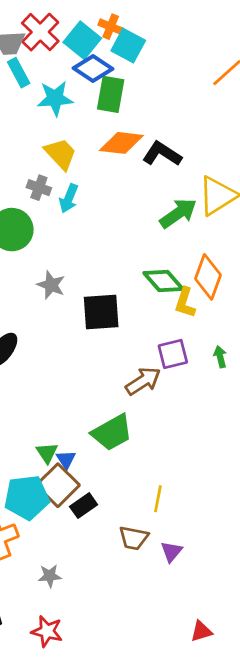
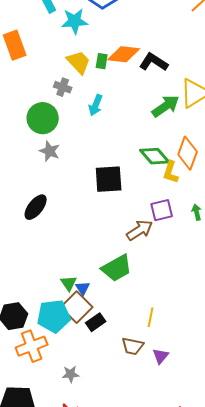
green rectangle: (111, 94) -> (102, 61), moved, size x0.6
cyan arrow: (69, 198) -> (96, 105), moved
gray star: (51, 285) -> (50, 151), moved

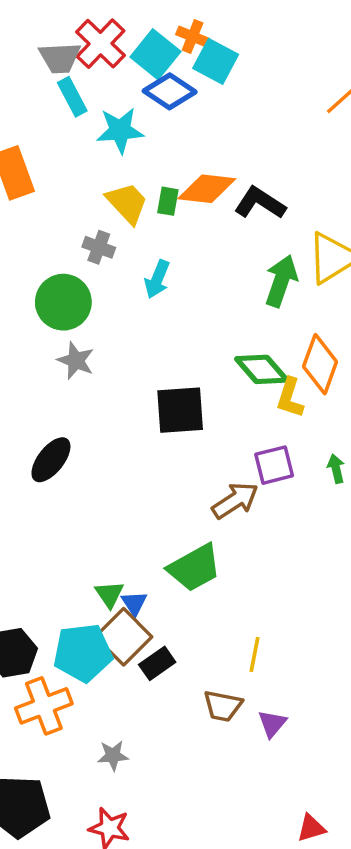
green arrow: (166, 106) -> (281, 281), turned -36

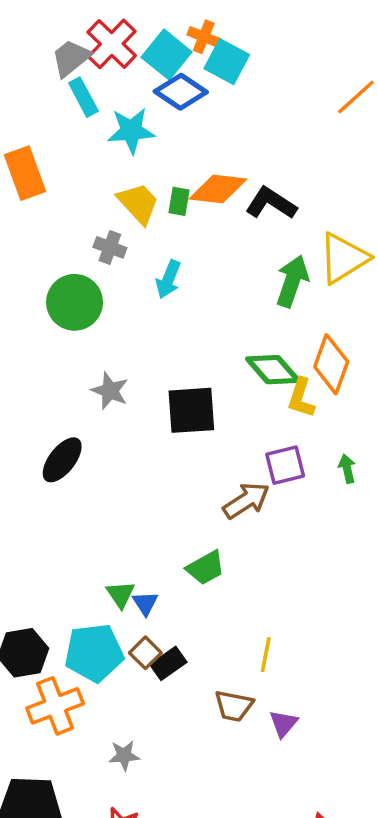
gray trapezoid: (60, 58) -> (71, 58), turned 144
gray star: (76, 361) -> (110, 391), moved
green trapezoid: (194, 568) -> (206, 568), size x0.7
brown square: (124, 637) -> (145, 653), moved, size x0.6

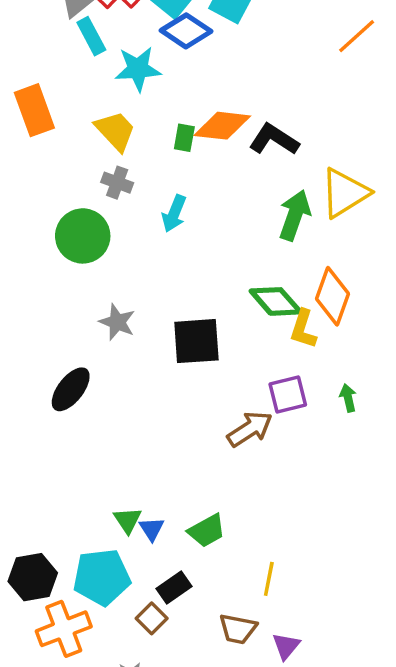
yellow trapezoid: (138, 203) -> (115, 131), moved
green trapezoid: (206, 568) -> (207, 531), moved
brown square: (145, 653) -> (152, 618), moved

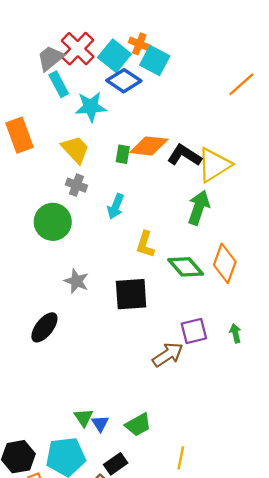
yellow triangle: (345, 193) -> (214, 165), moved
yellow L-shape: (303, 329) -> (145, 244), moved

